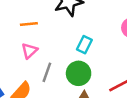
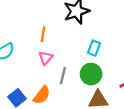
orange line: (29, 24) -> (43, 34), turned -70

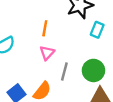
cyan rectangle: (94, 48) -> (97, 30), moved

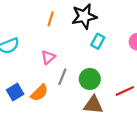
orange line: (45, 28) -> (51, 19), moved

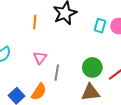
cyan rectangle: (98, 41) -> (100, 26), moved
green circle: (90, 79) -> (92, 67), moved

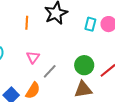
gray line: (57, 73) -> (50, 71), turned 35

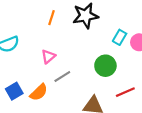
green circle: (84, 65) -> (105, 66), moved

